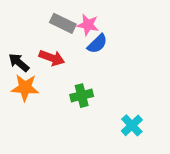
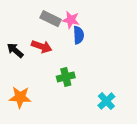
blue semicircle: (97, 44) -> (78, 35), turned -48
orange star: (25, 88) -> (20, 97), moved

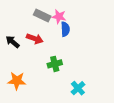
cyan cross: (106, 101) -> (78, 88), moved

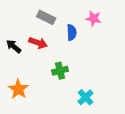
pink star: (59, 17) -> (94, 19), moved
orange star: (17, 81) -> (18, 89), turned 30

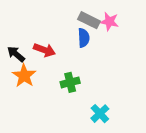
gray rectangle: (46, 17) -> (89, 20), moved
orange star: (18, 89) -> (24, 76), moved

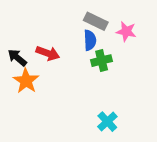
pink star: (109, 22) -> (126, 31), moved
green cross: (70, 82) -> (102, 61), moved

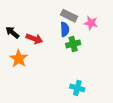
black arrow: (17, 58) -> (12, 32), moved
cyan cross: (107, 122) -> (77, 88), turned -32

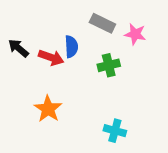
blue semicircle: (65, 29) -> (71, 47), moved
orange star: (19, 59) -> (48, 109), moved

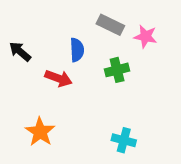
red arrow: (51, 57) -> (58, 78), moved
orange star: (48, 109) -> (40, 132), moved

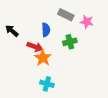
orange star: (40, 132) -> (43, 58), moved
cyan cross: (124, 140) -> (47, 84), moved

